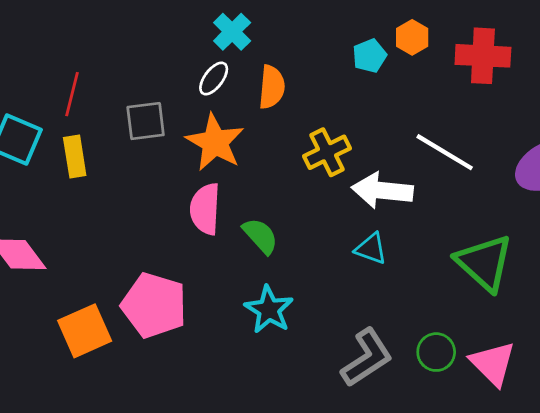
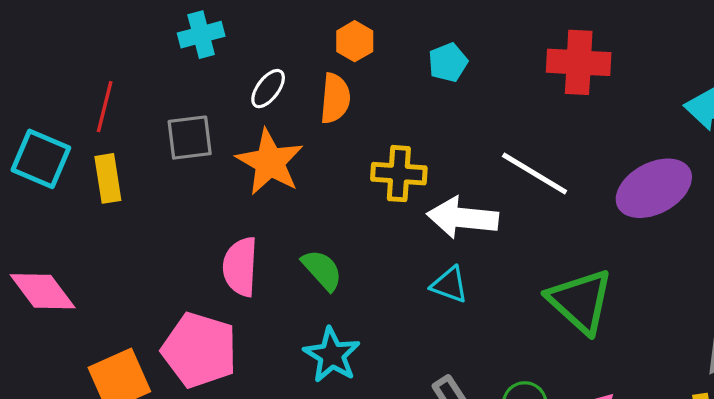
cyan cross: (232, 32) -> (201, 35), moved, turned 30
orange hexagon: (412, 37) -> (355, 41), moved
yellow cross: (327, 152) -> (399, 174), turned 30
pink semicircle: (205, 209) -> (240, 267), moved

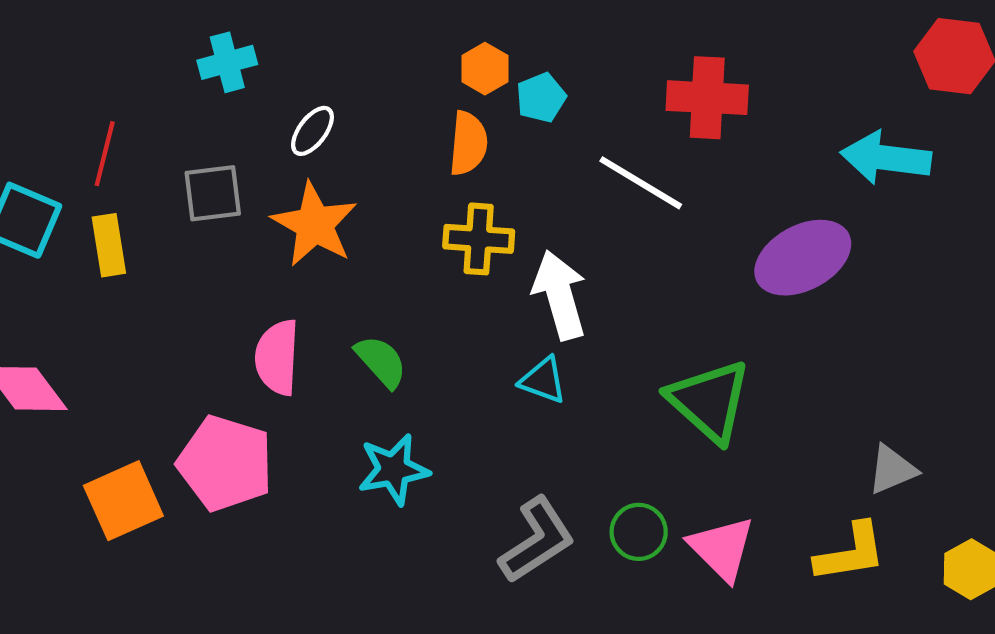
orange hexagon: (355, 41) -> (485, 69), moved
orange semicircle: (335, 98) -> (468, 143), moved
white line: (535, 174) -> (641, 183), moved
white arrow: (463, 218) -> (560, 295), turned 68
cyan star: (332, 355) -> (393, 470), turned 30

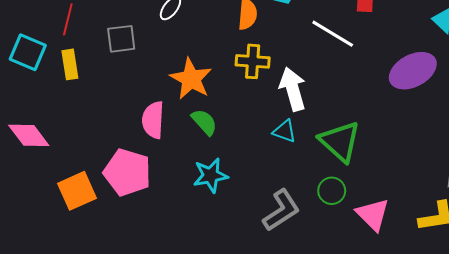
orange star: (315, 224) -> (191, 79), moved
green triangle: (709, 401) -> (340, 142), moved
green circle: (639, 532) -> (332, 191), moved

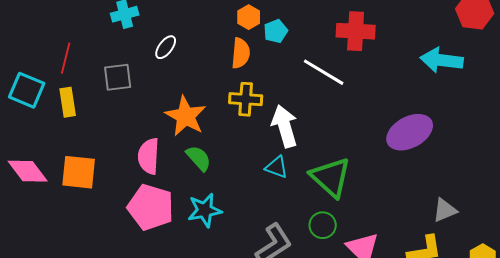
purple ellipse: (413, 71) -> (410, 132), moved
pink pentagon: (127, 172) -> (151, 207), moved
orange square: (77, 191) -> (79, 172), moved, turned 30

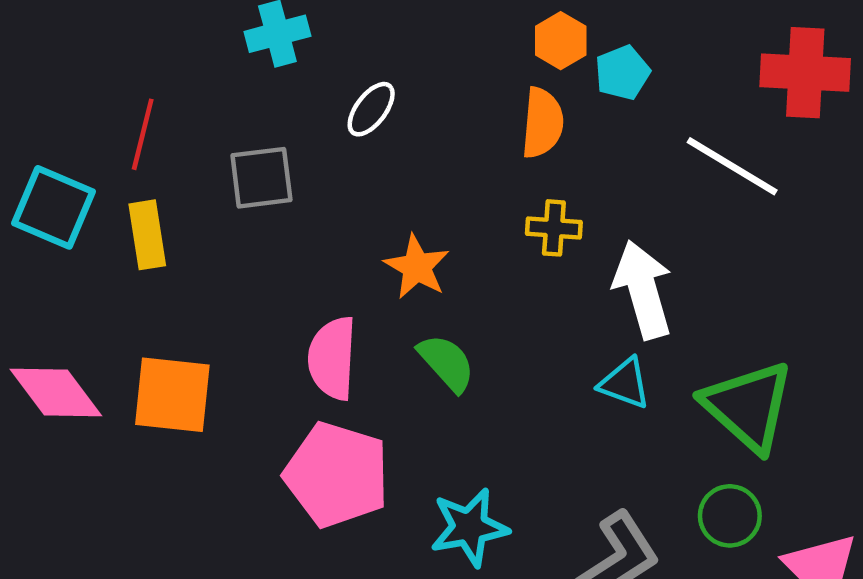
yellow cross: (246, 99) -> (554, 228), size x0.7
orange star: (186, 116) -> (417, 267), size x0.7
cyan star: (205, 210) -> (469, 527), moved

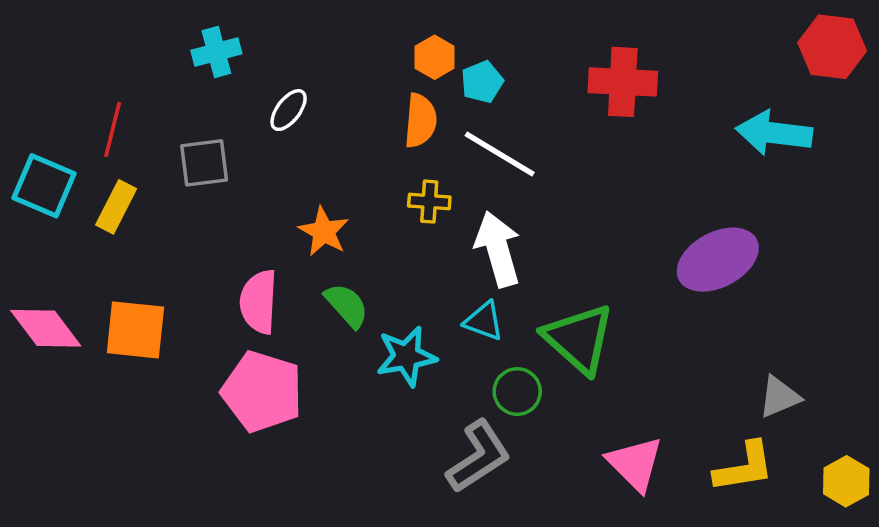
white line: (732, 166) -> (500, 154), moved
yellow rectangle: (147, 235) -> (116, 207), turned 36
green circle: (730, 516) -> (517, 392), moved
cyan star: (469, 527) -> (406, 356), moved

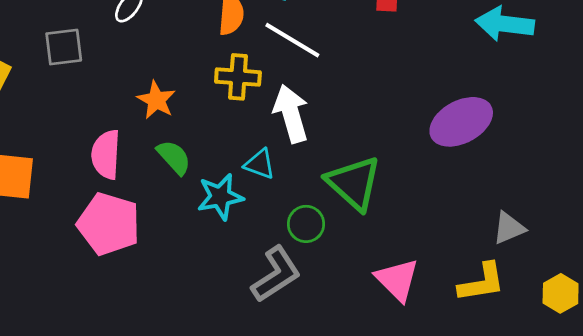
yellow cross: (429, 202) -> (238, 77), size x1.4
cyan triangle: (484, 321) -> (260, 164), moved

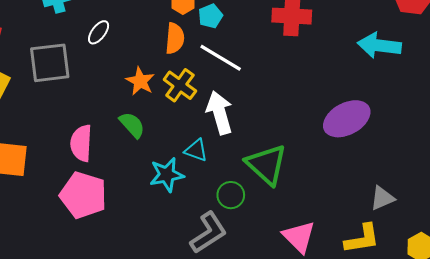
gray square: (64, 47) -> (50, 63), size x1.4
yellow cross: (238, 77) -> (180, 85), turned 32
orange star: (156, 100) -> (140, 81), moved
green semicircle: (174, 157) -> (132, 125), moved

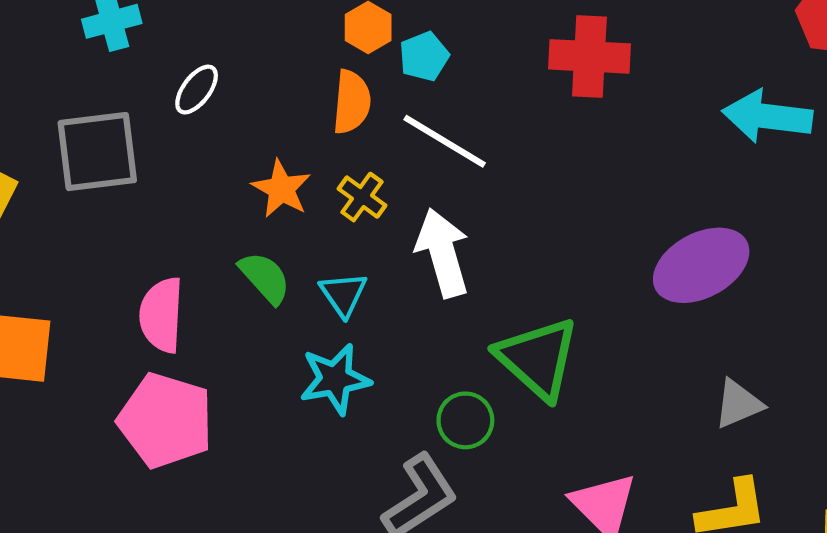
yellow cross: (180, 85) -> (362, 197), size x0.7
cyan triangle: (196, 150) -> (343, 294), moved, turned 35
gray triangle: (382, 198) -> (738, 404), moved

